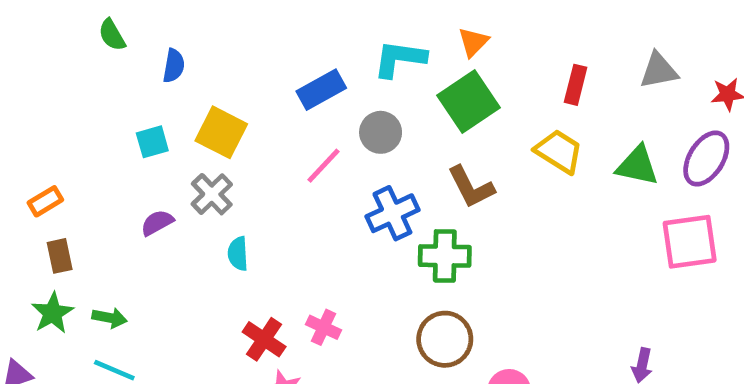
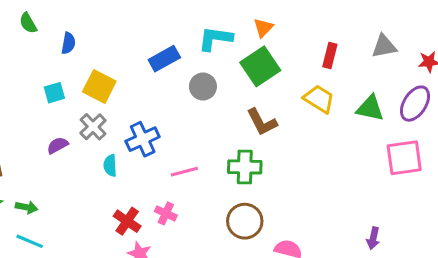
pink line: (324, 166) -> (184, 172), moved, turned 32
blue cross: (392, 213) -> (143, 139), moved

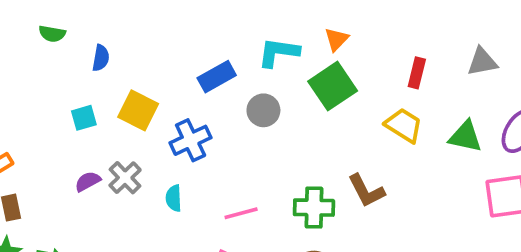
green semicircle: (28, 23) -> (52, 34), turned -50
brown L-shape: (262, 122) -> (366, 191), moved
gray cross: (93, 127) -> (125, 178), moved
blue cross: (143, 139) -> (191, 140), moved
cyan semicircle: (110, 165) -> (174, 198), moved

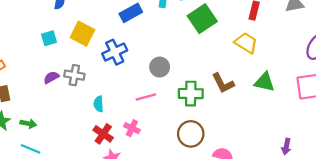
gray circle: (263, 110) -> (160, 67), moved
green triangle: (465, 137) -> (264, 82), moved
gray cross: (125, 178) -> (74, 75), turned -36
cyan semicircle: (174, 198) -> (99, 104), moved

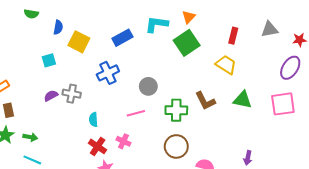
yellow square: (82, 34) -> (79, 42), moved
purple arrow: (286, 147) -> (248, 158), moved

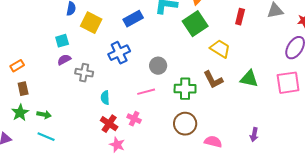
yellow trapezoid: (226, 65) -> (220, 49), moved
purple semicircle: (51, 96) -> (64, 60), moved

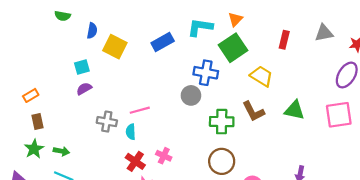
blue cross: (119, 53) -> (206, 73), moved, turned 35
gray cross: (84, 73) -> (107, 122), moved
pink line: (146, 92) -> (140, 110), moved

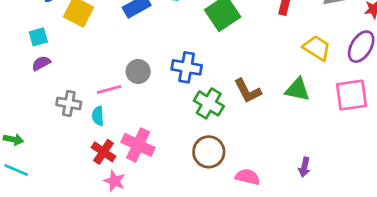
blue cross: (206, 73) -> (187, 67), moved
yellow trapezoid: (261, 76) -> (317, 48), moved
gray circle: (191, 95) -> (138, 72), moved
green cross: (222, 122) -> (209, 103), turned 30
pink cross: (164, 156) -> (138, 145), size x1.6

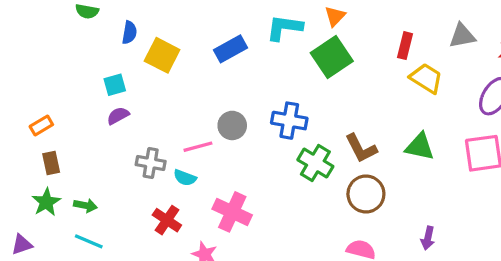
yellow trapezoid: (317, 48) -> (426, 78), moved
cyan semicircle: (98, 116) -> (185, 178), turned -66
red cross: (103, 152) -> (167, 220), moved
brown circle: (209, 152) -> (366, 194), moved

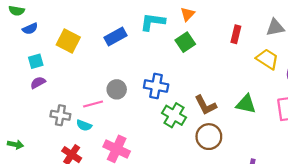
blue semicircle: (129, 33) -> (30, 29), moved, turned 56
green square: (332, 57) -> (185, 42), size x0.7
yellow trapezoid: (426, 78) -> (267, 59), moved

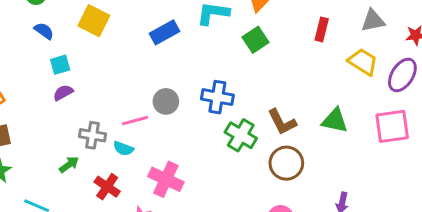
blue semicircle: (30, 29) -> (44, 31), moved, turned -120
yellow square: (68, 41) -> (94, 21), moved
green arrow: (15, 144) -> (69, 165), moved, turned -48

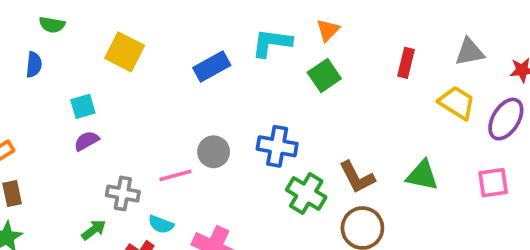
blue semicircle: (44, 31) -> (34, 65), moved, turned 60
pink square: (392, 126) -> (493, 183), size x0.7
cyan semicircle: (123, 148) -> (161, 224), moved

